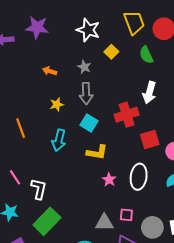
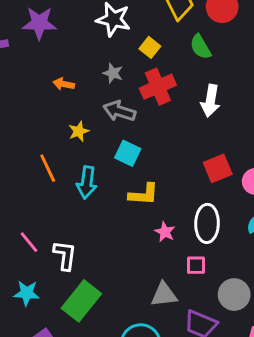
gray arrow: (86, 93) -> (119, 111), turned 115
red cross: (127, 115) -> (158, 87), moved
orange line: (21, 128) -> (48, 168), moved
pink square: (126, 215) -> (196, 265), moved

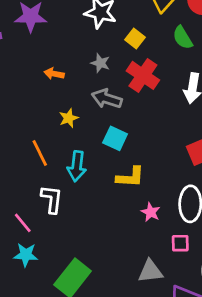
red cross: (158, 87) -> (143, 75), turned -32
white L-shape: (65, 255) -> (52, 199), moved
cyan star: (27, 293) -> (26, 255), moved

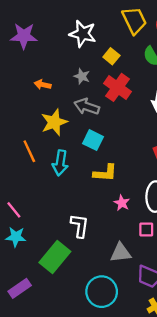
yellow star: (69, 118) -> (54, 122), size x1.6
white L-shape: (52, 199) -> (80, 226), moved

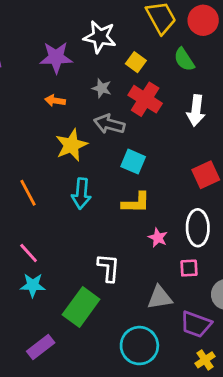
purple star: (24, 36) -> (56, 57), moved
cyan square: (93, 140) -> (133, 162), moved
orange line: (29, 151) -> (28, 193), moved

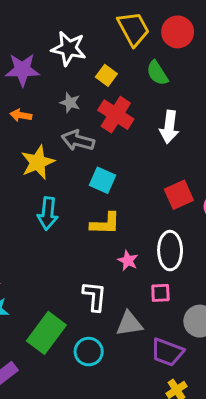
white L-shape: (109, 268) -> (95, 296), moved
cyan circle: (139, 346) -> (89, 352), moved, size x0.7

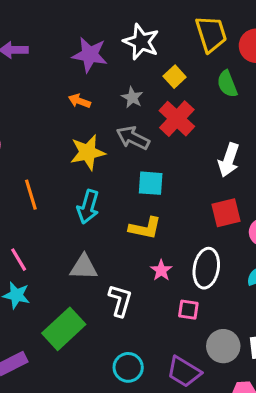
white arrow: (169, 127) -> (229, 160), moved
cyan square: (103, 180) -> (151, 183), turned -30
gray triangle: (129, 324) -> (84, 267), moved
cyan circle: (89, 352) -> (128, 367), moved

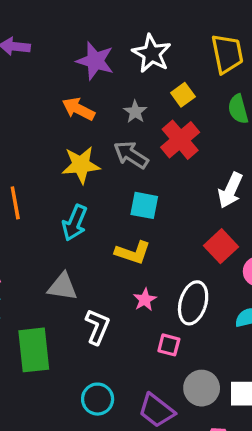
orange arrow: (79, 101) -> (78, 109), size x1.4
red square: (226, 213) -> (221, 246), turned -36
green rectangle: (64, 329) -> (34, 350), turned -60

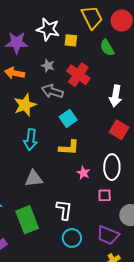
yellow square: (183, 95) -> (71, 40), moved, turned -32
cyan square: (144, 205) -> (68, 118), turned -30
white L-shape: (97, 327) -> (64, 210), moved

